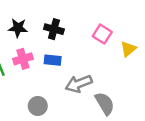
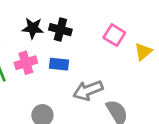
black star: (18, 28) -> (33, 28), moved

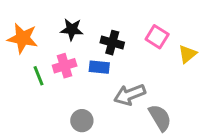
black cross: (60, 30) -> (112, 43), moved

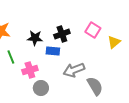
black star: (72, 30) -> (35, 38), moved
black cross: (112, 43) -> (62, 34), turned -35
pink cross: (65, 66) -> (30, 70), moved

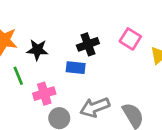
black star: (35, 38) -> (37, 50), moved
gray arrow: (74, 70) -> (95, 107), moved

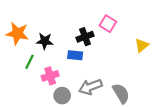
pink square: (130, 39) -> (108, 24), moved
green line: (18, 76) -> (29, 62), turned 48

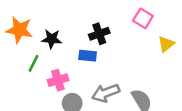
pink square: (108, 24) -> (143, 18), moved

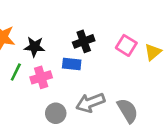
pink square: (143, 18) -> (126, 45), moved
pink cross: (58, 80) -> (41, 77), moved

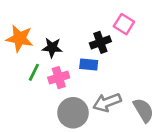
pink square: (126, 45) -> (124, 24), moved
gray circle: (56, 113) -> (73, 113), size x1.5

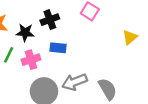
black cross: (100, 42) -> (50, 20), moved

